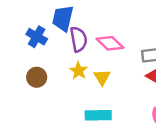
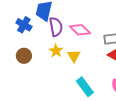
cyan rectangle: (98, 115) -> (85, 87), moved, turned 54

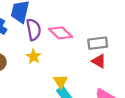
yellow triangle: (74, 56) -> (61, 81), moved

